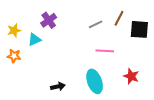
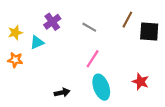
gray line: (96, 24) -> (89, 27), moved, turned 56
pink line: (105, 51) -> (93, 59), moved, turned -60

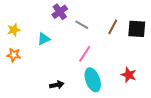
brown line: (127, 20) -> (113, 27), moved
purple cross: (52, 22) -> (60, 12), moved
cyan triangle: (37, 42) -> (44, 39), moved

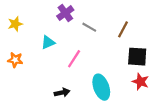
black square: (137, 29) -> (137, 57), moved
yellow star: (14, 30) -> (15, 24), moved
pink line: (85, 54) -> (74, 59), moved

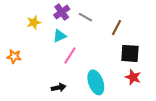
yellow star: (15, 24) -> (34, 22), moved
gray line: (89, 27) -> (85, 17), moved
cyan triangle: (48, 42) -> (60, 36), moved

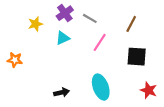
brown line: (116, 28) -> (131, 24), moved
pink line: (70, 55) -> (100, 42), moved
red star: (133, 77) -> (149, 90), moved

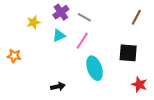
brown line: (131, 24) -> (136, 17), moved
pink line: (100, 42) -> (82, 41), moved
cyan ellipse: (101, 87) -> (95, 68), moved

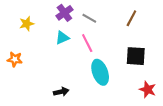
brown line: (136, 17) -> (131, 18), moved
yellow star: (33, 22) -> (27, 24), moved
pink line: (82, 41) -> (87, 43), turned -60

